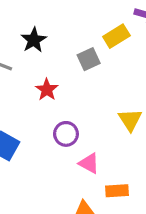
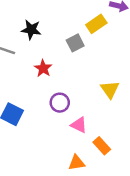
black star: (34, 40) -> (31, 30), turned -30
orange rectangle: (117, 191) -> (102, 146), turned 54

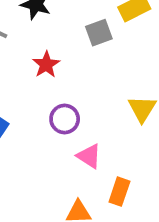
orange rectangle: (102, 146) -> (119, 192), turned 54

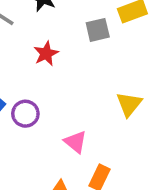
purple circle: (65, 119) -> (25, 114), moved

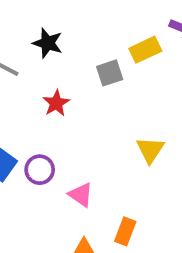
pink triangle: (76, 142) -> (81, 195), moved

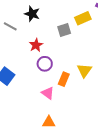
purple circle: (40, 170) -> (45, 64), moved
orange rectangle: (125, 231) -> (64, 79), moved

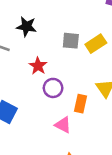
yellow rectangle: (83, 18) -> (96, 44), moved
gray square: (64, 30) -> (71, 41), turned 32

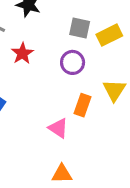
red star: (38, 66) -> (22, 53), moved
purple circle: (53, 88) -> (73, 62), moved

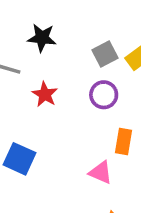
gray square: (80, 28) -> (105, 54), turned -30

